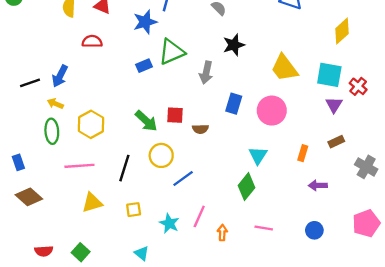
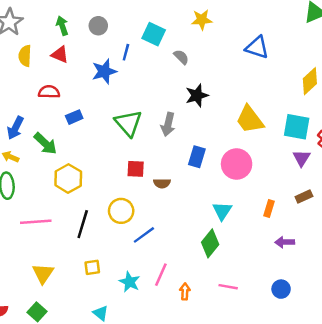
green triangle: (172, 52) -> (128, 123), moved, turned -48
blue rectangle: (144, 66) -> (74, 117), moved
green arrow: (146, 121) -> (45, 144), moved
yellow hexagon: (91, 124) -> (68, 178), moved
yellow triangle: (92, 203) -> (43, 273), moved, turned -40

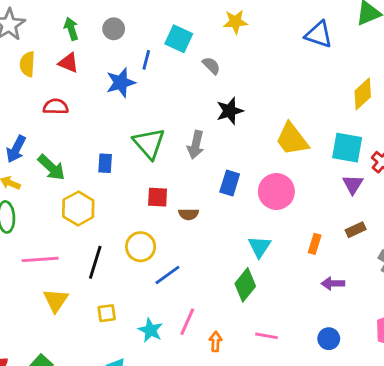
blue triangle: (257, 47) -> (319, 34), moved
blue rectangle: (74, 117) -> (105, 163), moved, turned -63
yellow triangle: (43, 273) -> (56, 300), moved

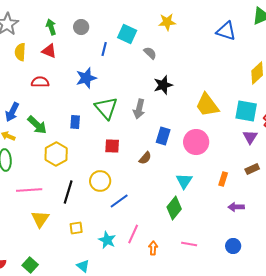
blue star: (121, 83) -> (86, 78), moved
brown semicircle: (189, 214) -> (145, 158), moved, turned -48

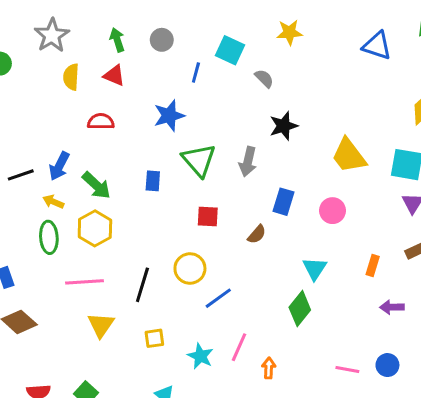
pink circle: (196, 142) -> (332, 211), size x0.7
yellow hexagon: (56, 154) -> (95, 228), moved
pink line: (189, 244) -> (347, 369), moved

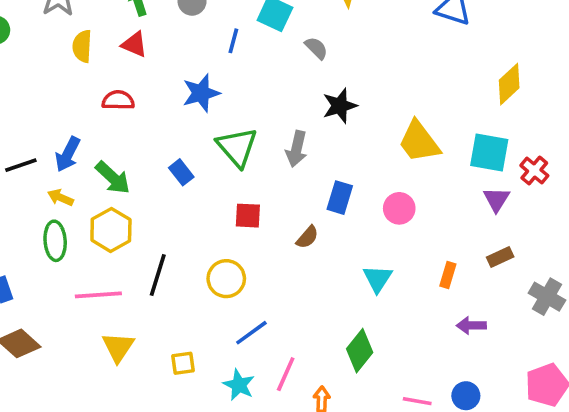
blue rectangle: (153, 181) -> (181, 172), turned -42
black line: (142, 285) -> (158, 275), moved
blue line: (218, 298) -> (251, 333), moved
green diamond: (300, 309) -> (360, 351), moved

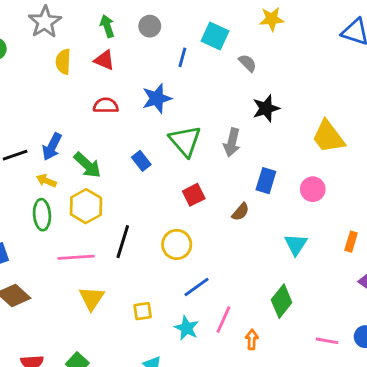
red semicircle: (118, 100) -> (106, 106), moved
red square: (248, 216) -> (194, 195), turned -30

